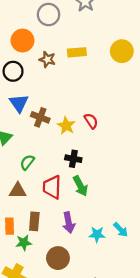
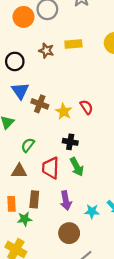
orange circle: (22, 41) -> (23, 17), moved
brown circle: (58, 258) -> (69, 233), moved

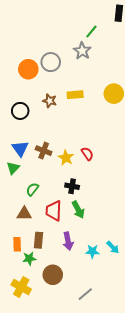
blue triangle: (20, 91) -> (20, 149), moved
brown circle: (69, 233) -> (53, 275), moved

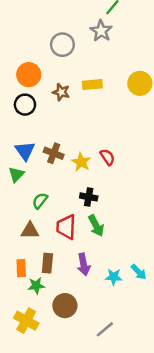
orange circle: (28, 69) -> (29, 75), moved

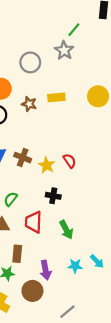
green arrow: (96, 226) -> (66, 230), moved
purple arrow: (84, 264) -> (46, 270), moved

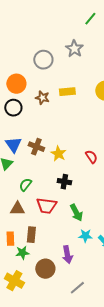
green line: (74, 30) -> (90, 19), moved
red semicircle: (70, 161) -> (91, 157), moved
red trapezoid: (34, 222) -> (46, 206), turned -85
cyan star: (75, 266) -> (85, 236), moved
purple arrow: (46, 270) -> (67, 255), moved

